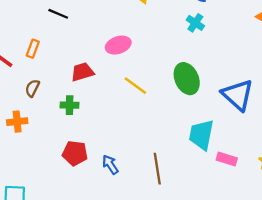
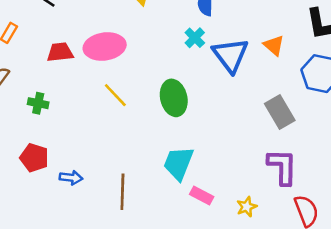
pink ellipse: (118, 45) -> (105, 46), size x1.4
red trapezoid: (82, 72) -> (60, 52), moved
blue triangle: (238, 95) -> (230, 55), moved
blue arrow: (110, 165) -> (71, 178), turned 120

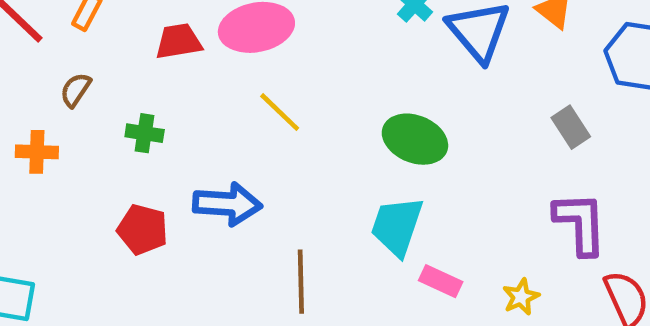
green ellipse: (174, 98) -> (415, 139), moved, turned -52
gray rectangle: (280, 112) -> (571, 127), size x0.7
blue arrow: (71, 178) -> (227, 204), moved, size x1.6

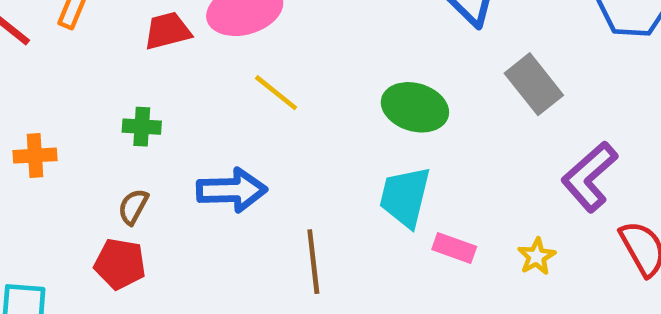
brown semicircle: (76, 90) -> (133, 207), moved
gray rectangle: (571, 127) -> (534, 84), moved, size x1.4
purple L-shape: (580, 223) -> (589, 177), turned -124
red pentagon: (143, 229) -> (120, 264), moved

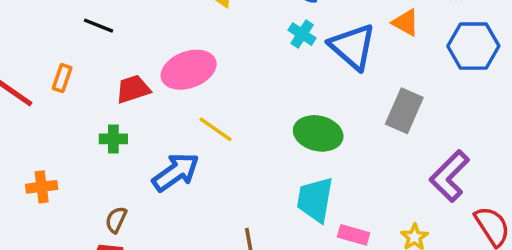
gray rectangle: (534, 84) -> (404, 111), turned 66
green cross: (142, 127) -> (113, 139), moved
blue arrow: (232, 190) -> (176, 172), moved, turned -30

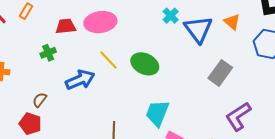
green ellipse: (318, 133) -> (145, 64), moved
green cross: (113, 139) -> (48, 53), turned -35

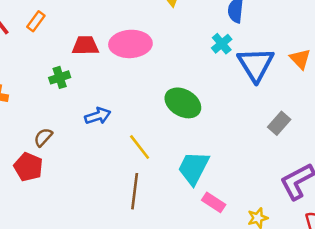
yellow line: (109, 60) -> (140, 147), moved
gray rectangle: (220, 73) -> (279, 123), size x0.7
blue arrow: (80, 80) -> (98, 116), size x0.7

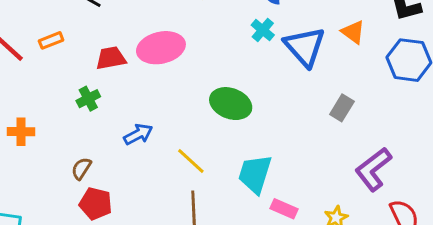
orange rectangle: (36, 21) -> (51, 40), turned 42
red pentagon: (28, 167) -> (96, 204), moved

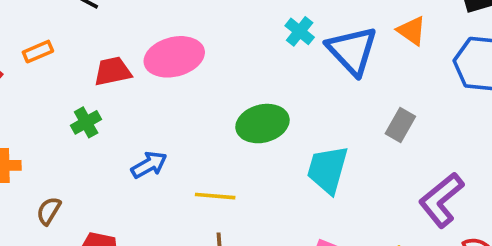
green ellipse: (231, 104) -> (262, 124), turned -33
yellow line: (191, 161) -> (215, 196), turned -36
brown semicircle: (81, 168) -> (49, 211), moved
cyan trapezoid: (255, 174) -> (328, 170), moved

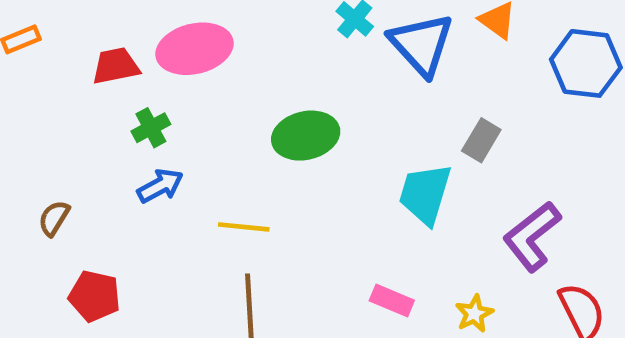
green cross: (86, 122) -> (151, 128), moved
cyan trapezoid: (328, 170) -> (425, 194), moved
brown semicircle: (49, 211) -> (54, 218), moved

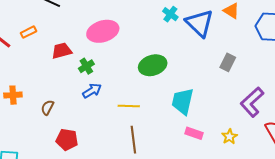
red trapezoid: (116, 66) -> (62, 51), moved
cyan trapezoid: (425, 194) -> (183, 101), moved

